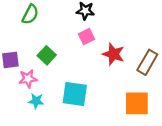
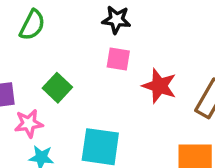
pink square: (86, 37) -> (118, 59), turned 35

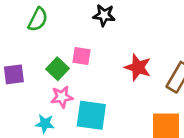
pink square: (118, 59) -> (82, 56), moved
pink star: (29, 123) -> (62, 97), moved

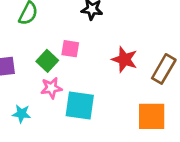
cyan star: (45, 124) -> (21, 114), moved

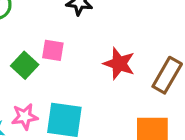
pink star: (51, 88) -> (25, 117), moved

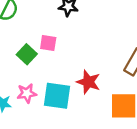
red star: (119, 64) -> (88, 82), moved

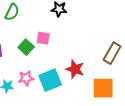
cyan square: (57, 96) -> (50, 80), turned -30

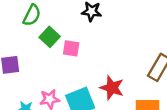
green square: (26, 47) -> (50, 37), moved

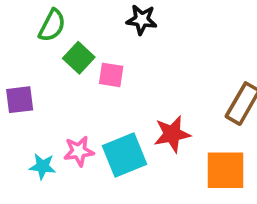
red star: (112, 88) -> (172, 134), turned -30

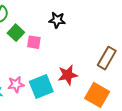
black star: (142, 20) -> (57, 20), moved
orange square: (226, 170) -> (97, 95), turned 30

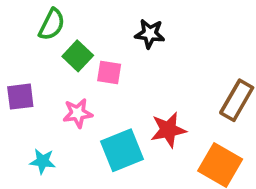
pink star: (16, 84) -> (78, 113), moved

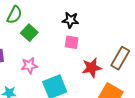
pink square: (109, 73) -> (72, 42), moved
red star: (168, 130) -> (92, 68), moved

